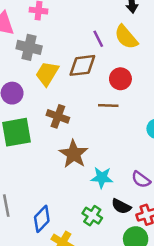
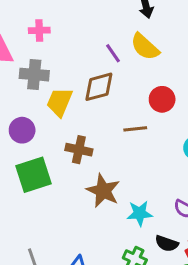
red circle: (120, 79) -> (162, 99), moved

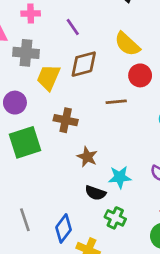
yellow semicircle: (145, 47) -> (127, 44), moved
purple line: (113, 53) -> (73, 27), moved
brown star: (103, 191) -> (87, 157), size x0.7
black semicircle: (167, 243) -> (95, 193), moved

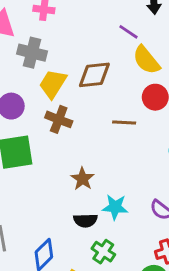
purple line: (73, 27) -> (129, 32), moved, turned -30
brown cross: (66, 120) -> (59, 119), moved
black semicircle: (95, 193) -> (85, 220), turned -30

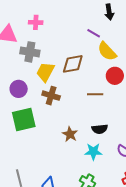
black semicircle: (85, 220) -> (100, 129), moved

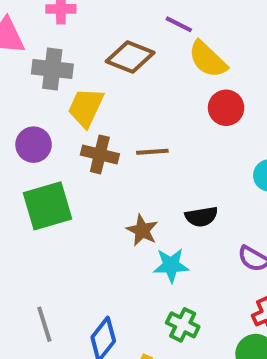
brown diamond: (73, 64) -> (130, 57), moved, turned 35
brown line: (95, 94) -> (152, 152), moved
cyan star: (93, 152) -> (171, 265), moved

